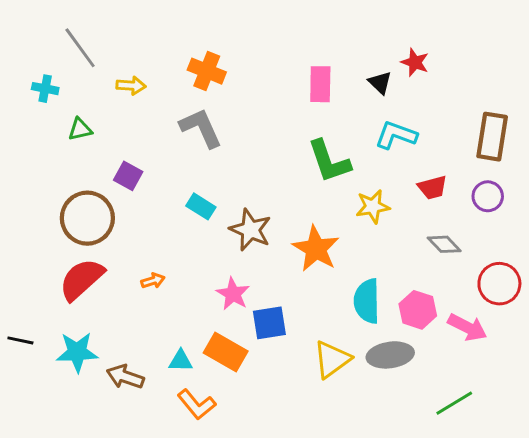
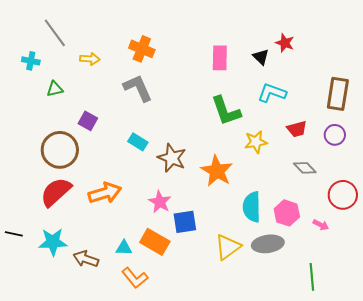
orange arrow: (153, 281) -> (105, 193), size x2.0
pink arrow: (467, 327) -> (321, 225), size x0.6
green line: (454, 403) -> (312, 277), turned -64

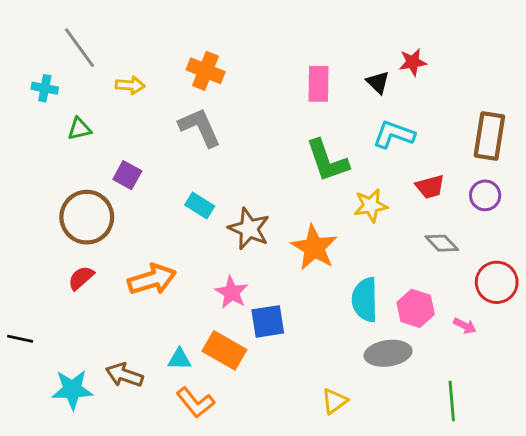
red star: (285, 43) -> (413, 62), turned -30
red semicircle: (56, 192) -> (81, 278), size x0.6
cyan star: (53, 242) -> (72, 389), moved
yellow triangle: (228, 247) -> (334, 401), moved, size x0.7

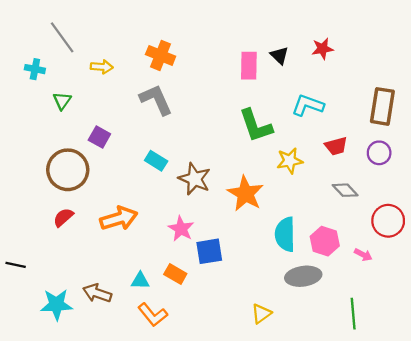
black triangle: (378, 82) -> (279, 55), moved
green triangle: (80, 129) -> (62, 101), turned -42
orange rectangle: (224, 350) -> (175, 274), size x0.7

